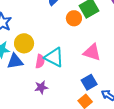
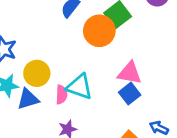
orange circle: (74, 18) -> (99, 31), size x1.5
blue square: (89, 82) -> (130, 94), moved

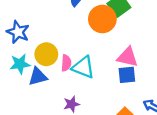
blue square: (130, 94) -> (127, 75), turned 30
pink semicircle: (62, 95) -> (66, 63), moved

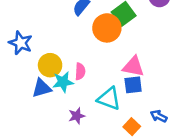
pink semicircle: (66, 63) -> (80, 71), moved
cyan star: (20, 64) -> (63, 82), moved
cyan triangle: (83, 67) -> (109, 99), moved

